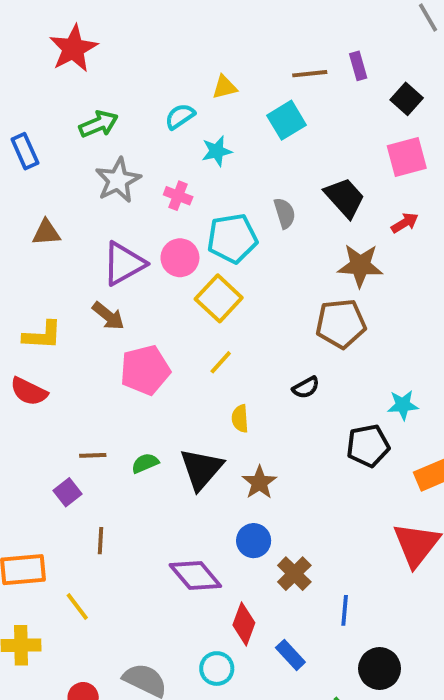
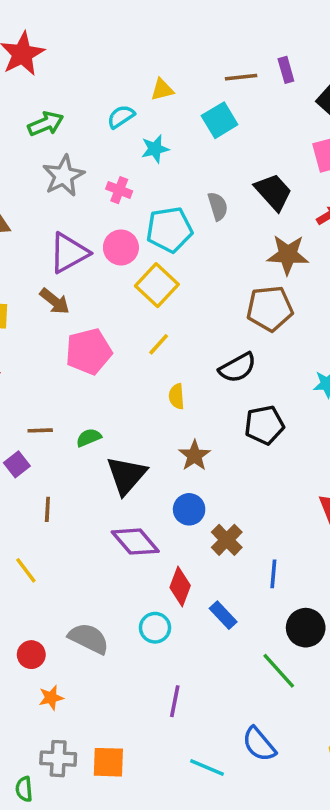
black semicircle: (306, 388) -> (238, 368), size x1.5
black pentagon: (368, 446) -> (264, 425), moved
black triangle: (201, 469) -> (126, 475), moved

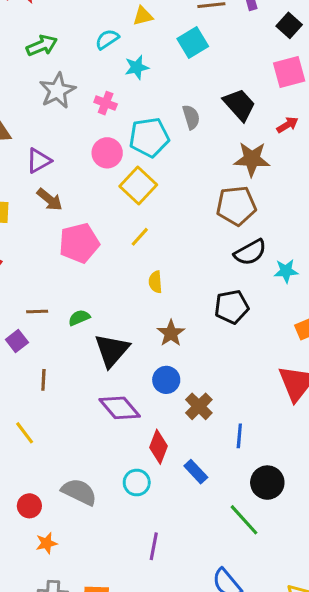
purple triangle: (69, 253) -> (39, 161), moved, size x0.7
black semicircle: (238, 368) -> (250, 252), moved

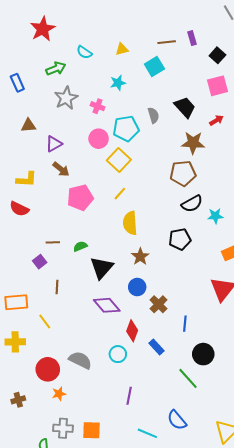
cyan semicircle: (107, 39) -> (84, 52), moved, turned -112
yellow semicircle: (155, 282) -> (130, 223), size x1.6
red circle: (29, 506) -> (48, 369), size x1.5

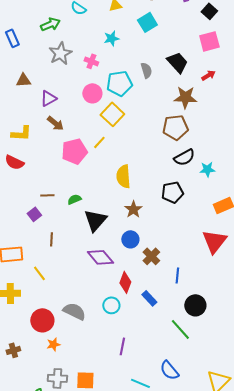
yellow line: (120, 194) -> (99, 142), moved

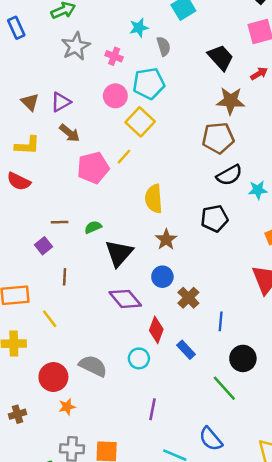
gray semicircle: (146, 70) -> (164, 46), moved
brown triangle: (23, 80) -> (30, 102), moved, turned 49

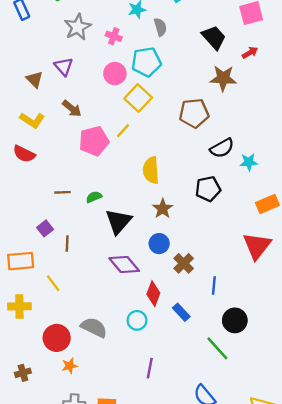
purple triangle: (61, 102) -> (64, 67), moved, turned -42
brown pentagon: (218, 138) -> (194, 113), moved
yellow L-shape: (27, 145) -> (32, 120), turned 30
purple square: (44, 246) -> (45, 228), moved

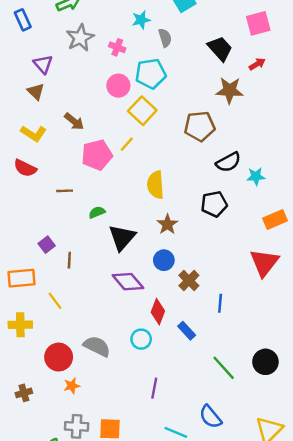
purple triangle: (64, 67) -> (43, 64), moved
brown line: (62, 192) -> (65, 191), moved
black circle: (235, 320) -> (265, 362), moved

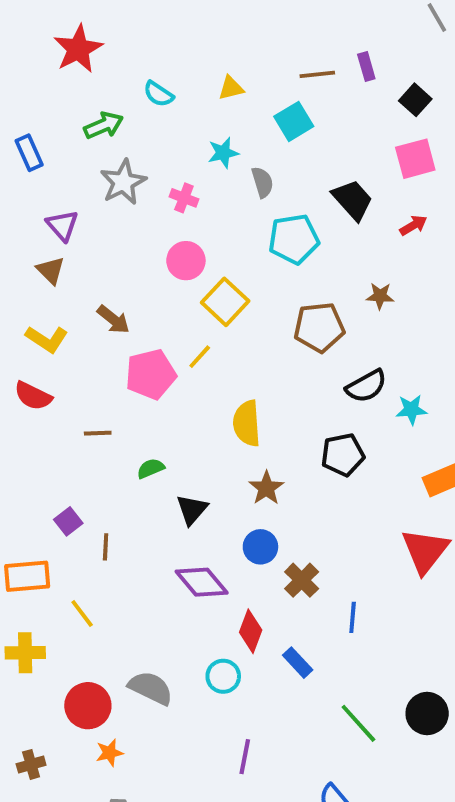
cyan pentagon: (151, 74) -> (294, 239), moved
brown star: (230, 90) -> (380, 296), moved, size x0.6
black triangle: (122, 237) -> (192, 510), size x0.7

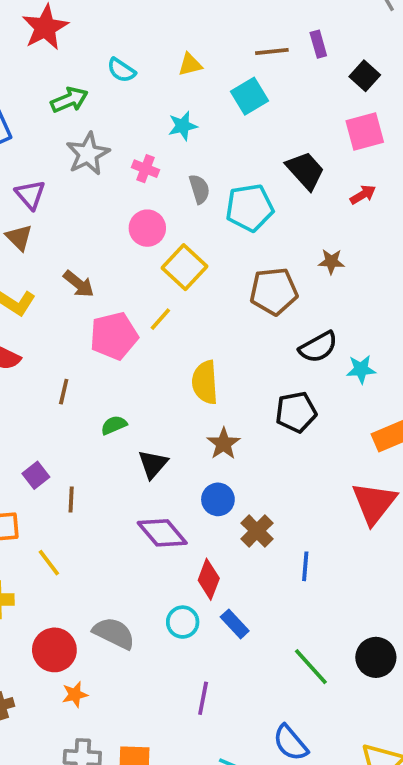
gray semicircle: (262, 182) -> (199, 189), moved
brown line: (98, 433) -> (64, 392), turned -75
blue rectangle: (298, 663) -> (235, 624), moved

